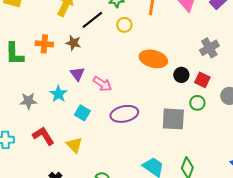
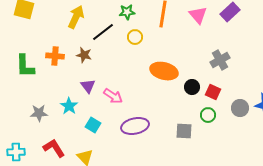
gray square: (173, 119) -> (184, 131), size x0.7

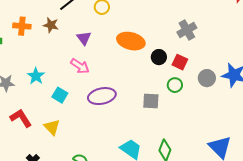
purple triangle: (88, 86) -> (84, 38), moved

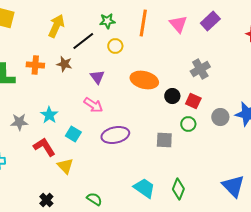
red L-shape: (21, 118) -> (44, 147), moved

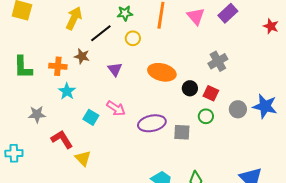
orange cross: (35, 65) -> (58, 66), moved
pink arrow: (93, 105) -> (116, 108), moved
cyan star: (49, 115) -> (67, 91), moved
cyan square: (73, 134) -> (91, 117), moved
purple ellipse: (115, 135) -> (152, 123), moved

